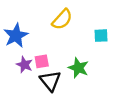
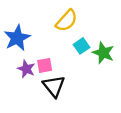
cyan square: (101, 36) -> (82, 46), moved, turned -32
green star: (78, 68) -> (103, 53), moved

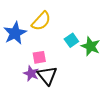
yellow semicircle: (67, 21) -> (41, 21), moved
purple star: (26, 69) -> (31, 74), moved

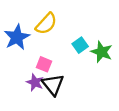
pink square: (39, 57) -> (44, 64), turned 32

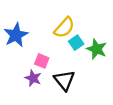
yellow semicircle: (46, 24) -> (64, 28), moved
black triangle: (53, 85) -> (64, 80), moved

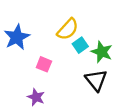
purple star: (33, 78) -> (36, 97), moved
black triangle: (64, 80) -> (96, 80), moved

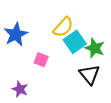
cyan square: (80, 45) -> (75, 42), size x1.5
purple star: (36, 97) -> (20, 89), moved

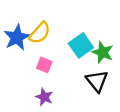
yellow semicircle: (63, 27) -> (40, 33), moved
purple star: (20, 89) -> (44, 97), moved

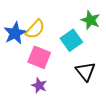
green star: (103, 52) -> (90, 20), moved
pink square: (44, 65) -> (39, 57), size x1.6

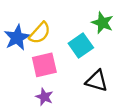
pink square: (39, 57) -> (44, 65), turned -35
black triangle: (85, 71) -> (97, 81), turned -35

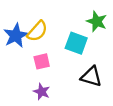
cyan square: (81, 46) -> (76, 43), turned -35
pink square: (44, 65) -> (42, 61), size x0.7

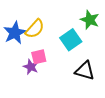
cyan square: (76, 43) -> (71, 40), turned 35
purple star: (42, 92) -> (31, 67), moved

